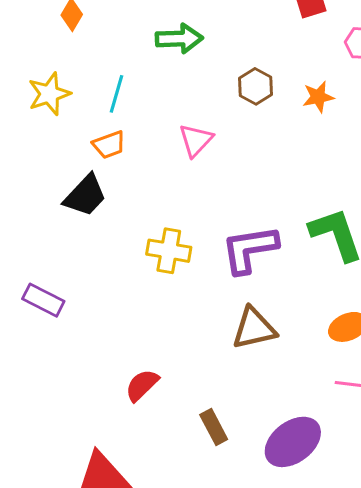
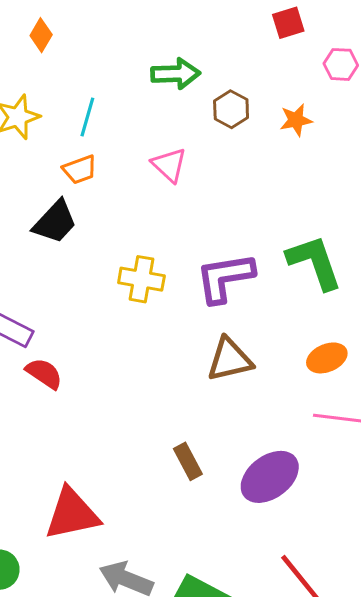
green arrow: (179, 39) -> (175, 74), moved
pink triangle: (196, 140) -> (169, 165), turned -30
red semicircle: (142, 385) -> (44, 373), moved, turned 78

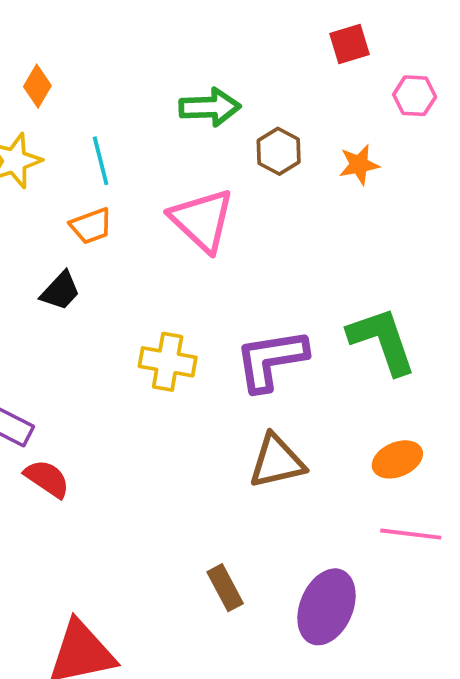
orange diamond: (41, 35) -> (37, 86), moved
cyan line: (87, 117) -> (101, 161), turned -30
pink triangle: (169, 165) -> (202, 220), size x1.5
black trapezoid: (55, 222) -> (60, 291), size x0.7
purple ellipse: (270, 477) -> (326, 607), turned -30

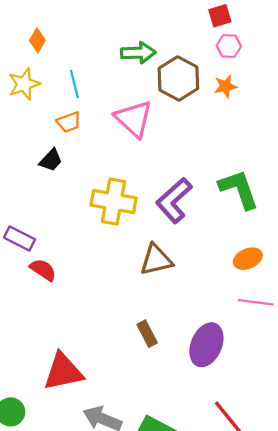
pink hexagon: (415, 96) -> (229, 46), moved
brown hexagon: (279, 151) -> (178, 78), size x1.6
purple L-shape: (271, 360) -> (174, 200), turned -33
yellow cross: (168, 362) -> (114, 202), size x1.4
brown triangle: (277, 461) -> (156, 260), moved

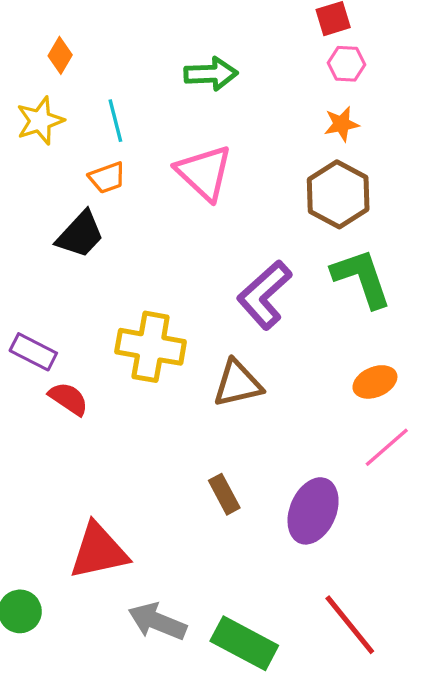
brown hexagon: (178, 78) -> (338, 194), moved
black trapezoid: (51, 160) -> (80, 235), size x1.4
yellow cross: (114, 202) -> (151, 347), moved
pink line: (256, 302) -> (387, 447), turned -48

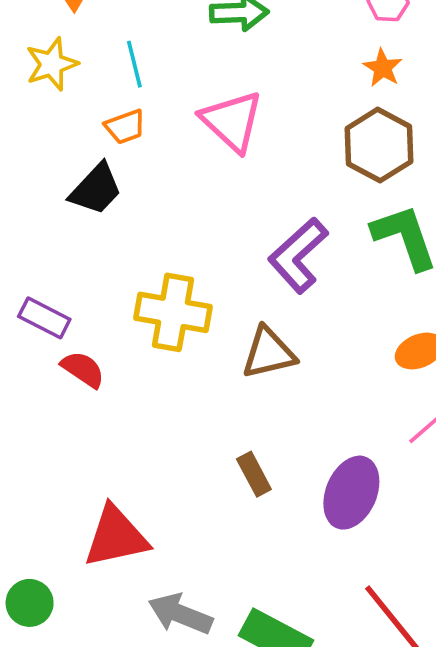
orange star: (341, 124) -> (383, 68), turned -30

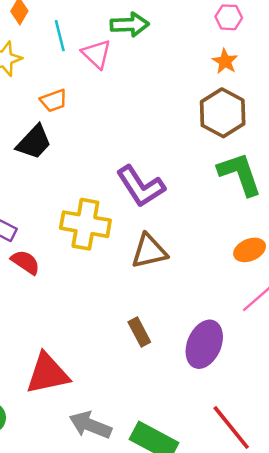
cyan line: (134, 64) -> (60, 36), moved
pink triangle: (232, 121) -> (96, 54), moved, size x0.7
purple L-shape: (298, 255) -> (141, 186), moved, turned -81

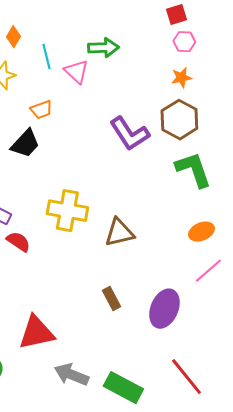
orange star: (225, 61) -> (181, 78), turned 30
purple L-shape: (141, 186) -> (129, 134), moved

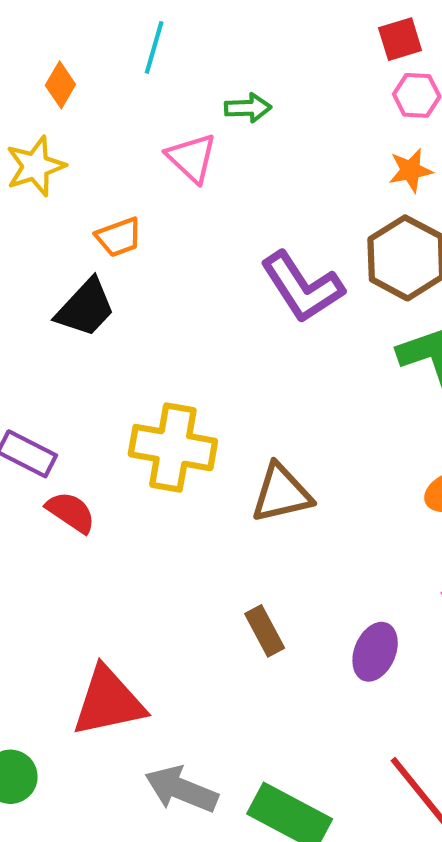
green arrow: (103, 48) -> (248, 108), size x0.7
cyan line: (46, 57) -> (154, 47), moved, turned 30
purple ellipse: (164, 309) -> (375, 652), size x0.7

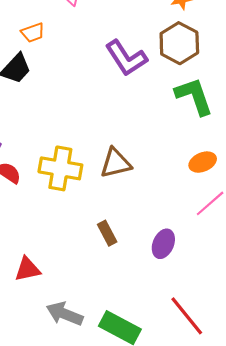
yellow cross: (173, 448) -> (60, 168), moved
red triangle: (108, 702) -> (28, 269), size x0.7

